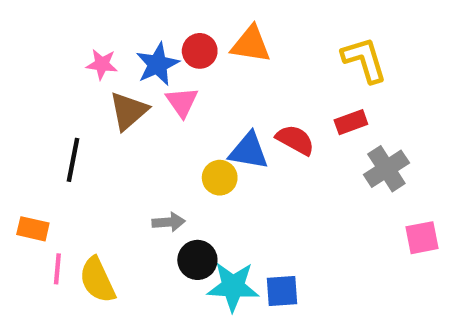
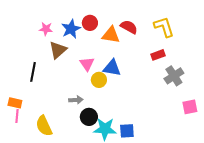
orange triangle: (251, 44) -> (111, 35), moved
pink triangle: (182, 102) -> (87, 64), moved
red semicircle: (295, 140) -> (129, 27), moved
pink line: (57, 269) -> (17, 116), moved

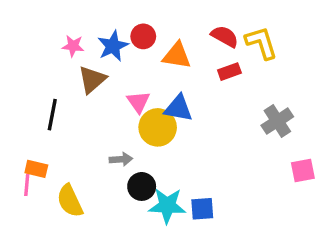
red semicircle: (129, 27) -> (225, 36), moved
red rectangle: (158, 55) -> (229, 72), moved
yellow circle: (99, 80) -> (158, 127), size x1.5
orange rectangle: (15, 103) -> (36, 169), moved

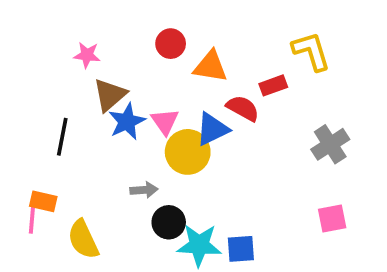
red semicircle: (225, 36) -> (243, 108), moved
blue star: (113, 46) -> (127, 122), moved
blue triangle: (178, 108) -> (212, 129), turned -36
pink square: (303, 170) -> (332, 218), moved

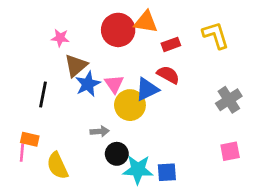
red circle: (171, 44) -> (118, 30), size x1.6
orange triangle: (210, 66) -> (146, 22), moved
red rectangle: (273, 85) -> (171, 44), moved

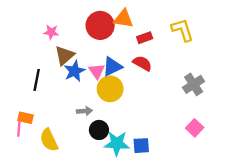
blue triangle: (147, 89) -> (112, 67), moved
pink square: (230, 151) -> (195, 128), turned -36

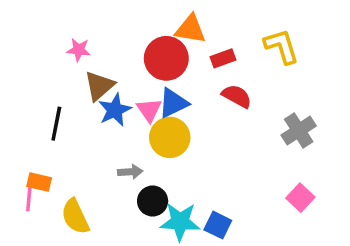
red circle: (100, 25) -> (166, 58), moved
red semicircle: (142, 63) -> (237, 96), moved
blue square: (141, 146) -> (218, 225), turned 30

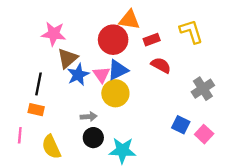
pink star: (79, 50) -> (54, 34), size x1.5
orange rectangle: (39, 182) -> (36, 110), moved
black circle: (153, 201) -> (93, 138), moved
blue square: (218, 225) -> (181, 125), moved

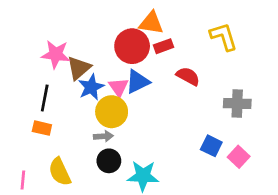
pink star: (54, 34) -> (56, 54), moved
red rectangle: (152, 40) -> (163, 46), moved
gray cross: (203, 89) -> (237, 103), turned 35
yellow circle: (115, 93) -> (112, 112), moved
pink line: (20, 135) -> (23, 180), moved

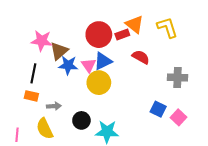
orange triangle: (151, 23) -> (135, 24), moved, turned 30
blue star: (91, 87) -> (68, 65), turned 30
yellow circle: (112, 112) -> (99, 83), moved
gray arrow: (103, 136) -> (54, 106), moved

